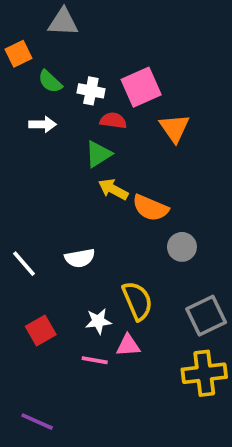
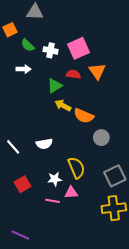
red semicircle: (113, 121) -> (73, 74), moved

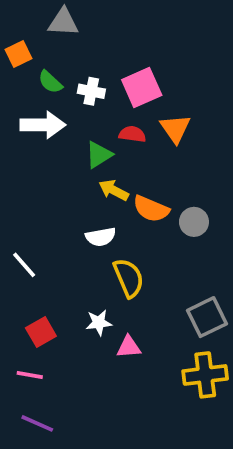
white arrow: (24, 69) -> (43, 125), size x1.6
gray circle: (101, 138) -> (194, 222), moved
white semicircle: (44, 144) -> (101, 237), moved
yellow semicircle: (76, 168) -> (129, 278), moved
pink line: (53, 201) -> (30, 375), moved

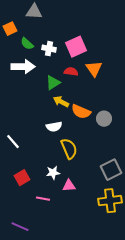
pink line: (30, 375) -> (43, 199), moved

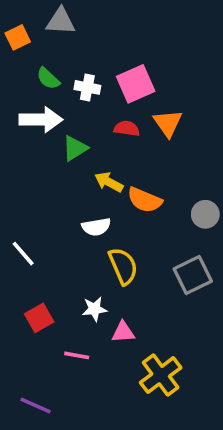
orange square: (10, 29) -> (18, 37), moved
green triangle: (53, 83) -> (75, 148), moved
gray circle: (104, 119) -> (205, 214), moved
gray square: (111, 170) -> (193, 275), moved
yellow cross: (110, 201) -> (161, 375), moved, turned -30

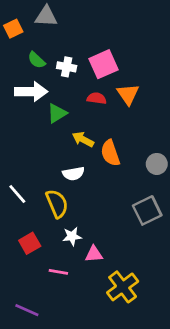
orange semicircle: (145, 200) -> (110, 153), turned 48
yellow semicircle: (123, 266) -> (57, 204), moved

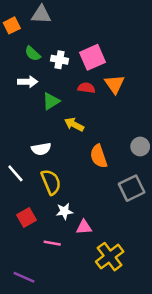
white arrow: (31, 92) -> (28, 82), size x0.7
orange semicircle: (110, 153) -> (99, 156), moved
white semicircle: (73, 174) -> (41, 149), moved

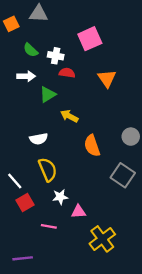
pink square: (93, 57) -> (90, 39), moved
red semicircle: (86, 88) -> (67, 73), moved
white line: (15, 173) -> (15, 181), moved
gray square: (132, 188) -> (123, 175), turned -30
purple line: (24, 277) -> (23, 258), turned -30

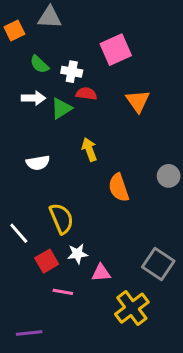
green triangle: (48, 94) -> (61, 108), moved
yellow arrow: (69, 116) -> (89, 149), turned 42
white semicircle: (39, 139) -> (38, 163), moved
gray square: (123, 175) -> (158, 264), moved
red square: (25, 203) -> (47, 261), moved

